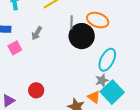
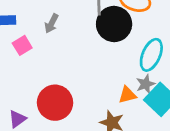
red circle: (36, 90) -> (55, 103), size x1.6
orange triangle: (94, 97) -> (127, 95), moved, turned -48

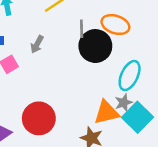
orange triangle: (127, 95) -> (106, 112), size x1.5

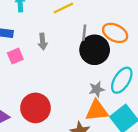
gray arrow: (37, 44) -> (43, 41), turned -42
gray star: (124, 103) -> (97, 89), moved

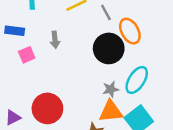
gray line: (84, 33) -> (106, 12), moved, turned -35
orange ellipse: (115, 33) -> (130, 31), turned 35

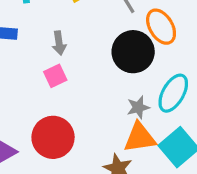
pink square: (27, 55) -> (55, 76), moved

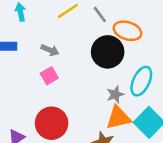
orange ellipse: (161, 27) -> (128, 31), turned -36
gray arrow: (59, 43) -> (50, 50), turned -54

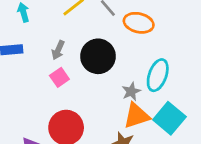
gray arrow: (50, 50) -> (58, 50), turned 96
black circle: (108, 52) -> (98, 56), moved

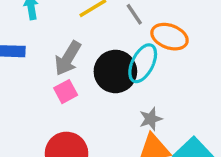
gray arrow: (58, 50) -> (68, 58), size x1.5
cyan ellipse: (158, 75) -> (143, 63), moved

